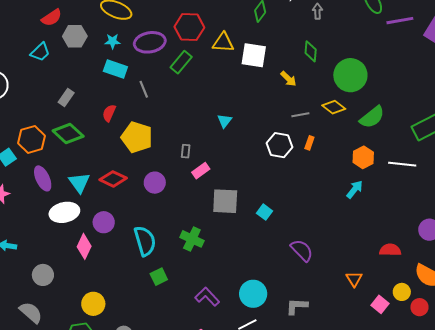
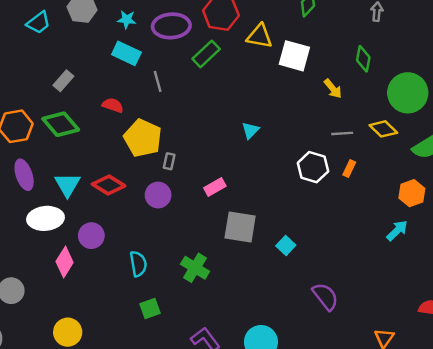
red semicircle: (109, 113) -> (113, 105), turned 78
gray rectangle: (186, 151) -> (169, 161), moved
cyan semicircle: (145, 241) -> (138, 264), size x0.7

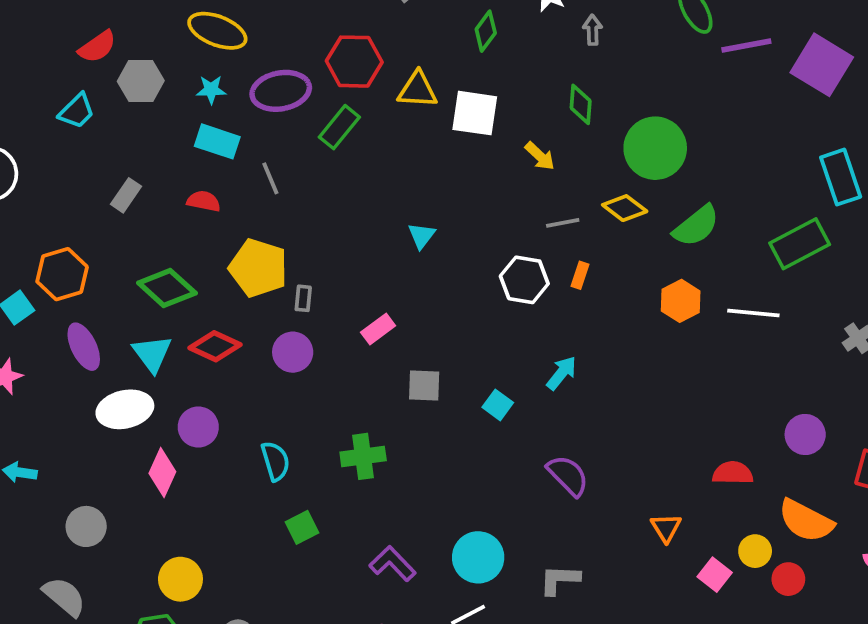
red semicircle: (113, 105) -> (204, 201), moved
green diamond: (61, 124) -> (167, 288), moved
gray square: (240, 227) -> (424, 385), size x0.7
cyan arrow: (397, 231) -> (562, 373), moved
green cross: (195, 268) -> (363, 456), turned -32

